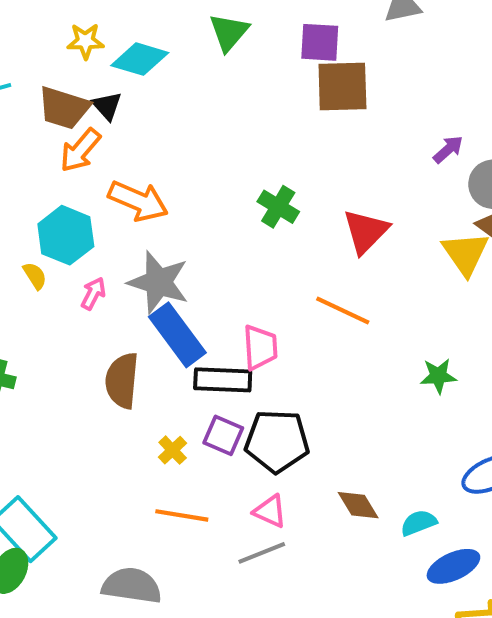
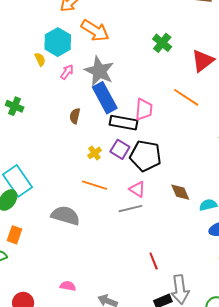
brown semicircle: (122, 381) -> (75, 116), size x0.6

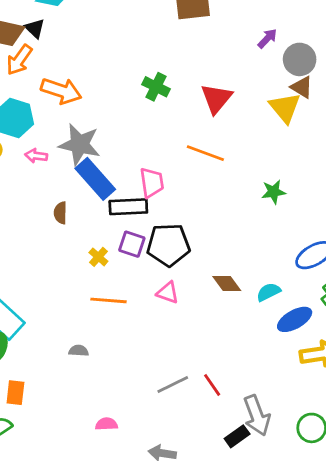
pink arrow: (67, 72) -> (36, 156), turned -105
gray line: (130, 209) -> (173, 385), moved
gray semicircle: (65, 216) -> (79, 351), size x0.5
pink semicircle: (68, 286) -> (106, 424), moved

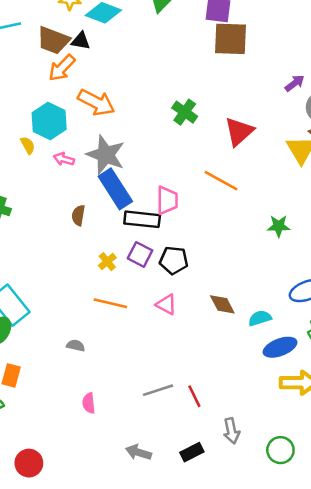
black triangle: (35, 28) -> (81, 41), turned -42
black pentagon: (168, 245) -> (174, 260), size x0.7
gray arrow: (257, 416) -> (231, 431), size x0.7
pink semicircle: (106, 424) -> (89, 403), moved, turned -102
black rectangle: (237, 436) -> (192, 452), moved

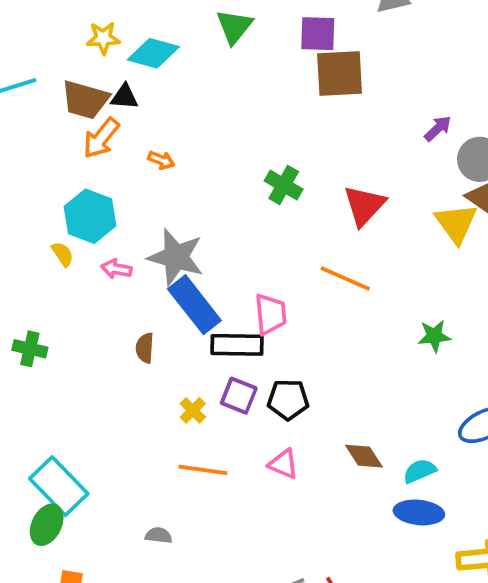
orange arrow: (96, 102) -> (161, 160), moved, size x0.5
blue ellipse: (280, 347) -> (419, 512), moved, turned 32

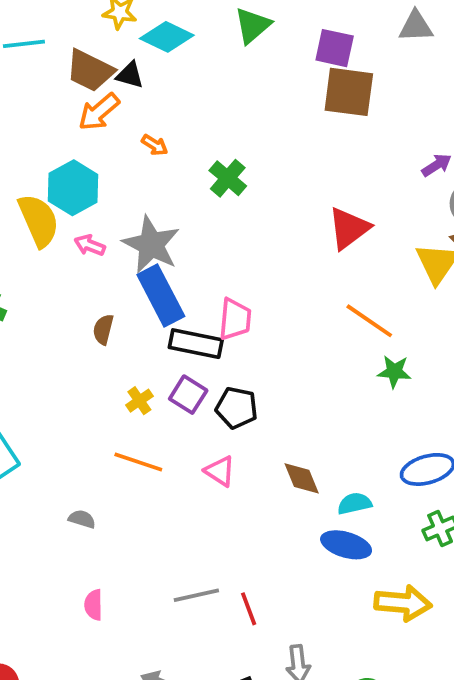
green cross: (284, 185) -> (228, 178), moved
yellow semicircle: (63, 254) -> (39, 220), size x2.0
orange line: (345, 279) -> (369, 321), moved

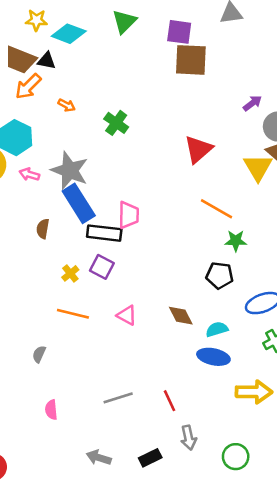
black pentagon: (237, 408) -> (220, 275), moved
gray semicircle: (82, 519) -> (39, 354), turned -78
red line: (249, 609) -> (169, 401), moved

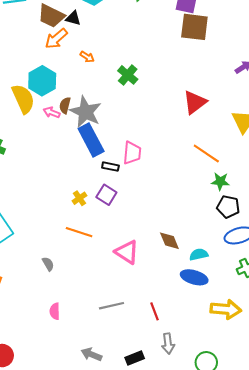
brown semicircle: (43, 229) -> (65, 105), moved
black rectangle: (104, 233) -> (110, 167), size x0.6
black pentagon: (220, 275) -> (228, 207), moved
pink triangle: (127, 315) -> (127, 252), moved, size x1.4
gray semicircle: (39, 354) -> (48, 264), turned 120

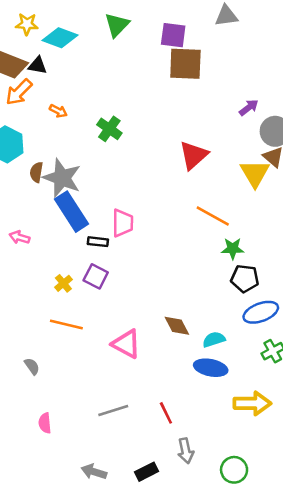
pink arrow: (52, 112) -> (19, 237), moved

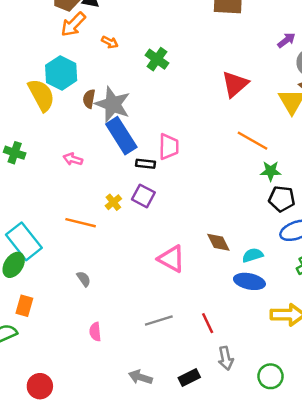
orange line: (66, 325) -> (81, 223), moved

